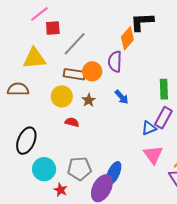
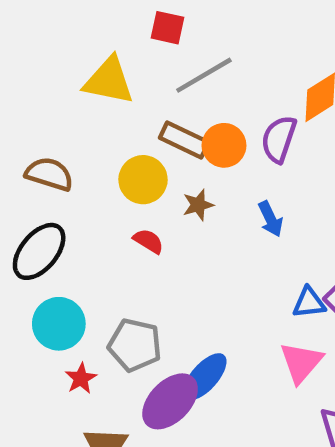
brown semicircle: (18, 89) -> (49, 174), moved

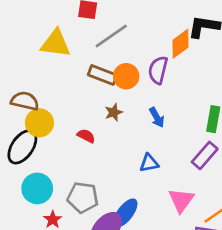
yellow circle: (143, 180) -> (39, 123), moved
blue triangle: (309, 303) -> (149, 163), moved

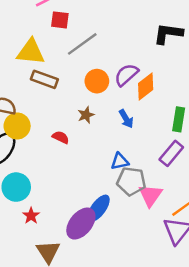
orange diamond: (181, 44) -> (146, 86), moved
purple semicircle: (158, 70) -> (126, 75), turned 35
brown rectangle: (103, 75) -> (44, 79), moved
gray pentagon: (83, 197) -> (131, 181), moved

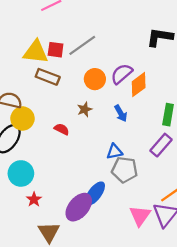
red square: (60, 20) -> (56, 50), moved
pink triangle: (150, 195) -> (140, 216), moved

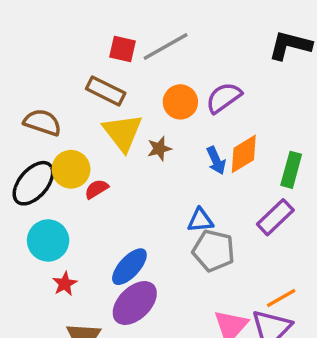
yellow triangle: (36, 52) -> (123, 132), moved, turned 40
orange diamond: (139, 85) -> (244, 154), moved
yellow circle: (22, 118) -> (71, 169), moved
red semicircle: (62, 129) -> (97, 189), moved, turned -64
blue ellipse: (95, 194) -> (129, 267), moved

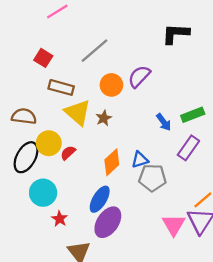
red square: (123, 49) -> (43, 58), moved, turned 30
orange diamond: (244, 154) -> (112, 162), moved
blue arrow: (216, 160) -> (164, 122), moved
green rectangle: (291, 170) -> (193, 115), turned 65

